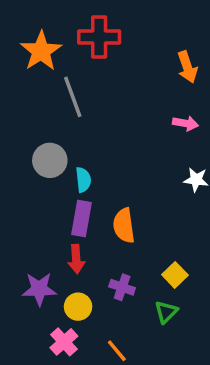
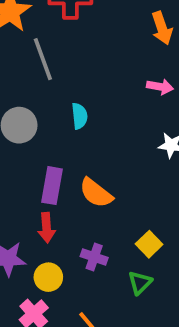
cyan semicircle: (83, 180) -> (79, 116), moved
orange semicircle: (124, 226) -> (96, 193), turned -44

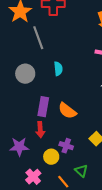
yellow circle: (48, 277) -> (51, 157), moved
green triangle: (140, 283) -> (81, 171), moved, turned -32

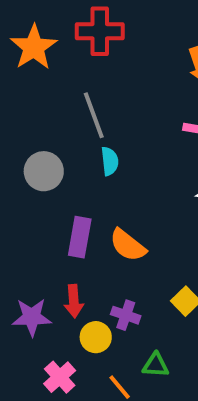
gray line: (38, 38) -> (94, 115), moved
red arrow: (40, 130) -> (74, 301), moved
green triangle: (81, 171) -> (156, 365), turned -40

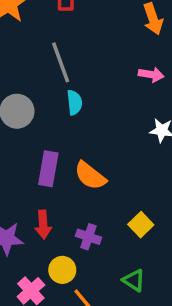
yellow circle: (96, 337) -> (62, 270), moved
green triangle: (156, 365) -> (134, 280), moved, turned 30

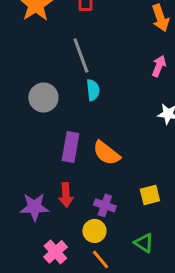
pink arrow: (151, 75) -> (159, 66), turned -78
yellow square: (141, 225) -> (150, 195), turned 30
yellow circle: (62, 270) -> (94, 231), moved

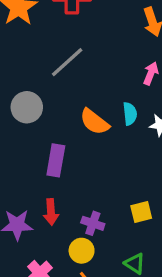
gray line: (81, 56) -> (67, 62), turned 68
cyan semicircle: (93, 90) -> (130, 114), moved
orange semicircle: (106, 153) -> (94, 122), moved

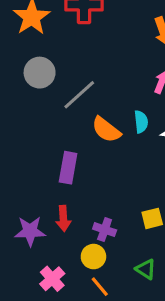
gray line: (67, 62) -> (79, 95), moved
gray circle: (27, 107) -> (40, 73), moved

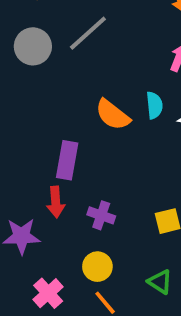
gray line: (79, 95) -> (88, 33), moved
red arrow: (63, 218) -> (56, 202), moved
purple cross: (105, 230) -> (101, 215), moved

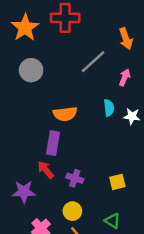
gray line: (88, 33) -> (93, 62), moved
orange semicircle: (113, 115) -> (65, 114), moved, turned -45
red arrow: (56, 202) -> (46, 170), turned 144

